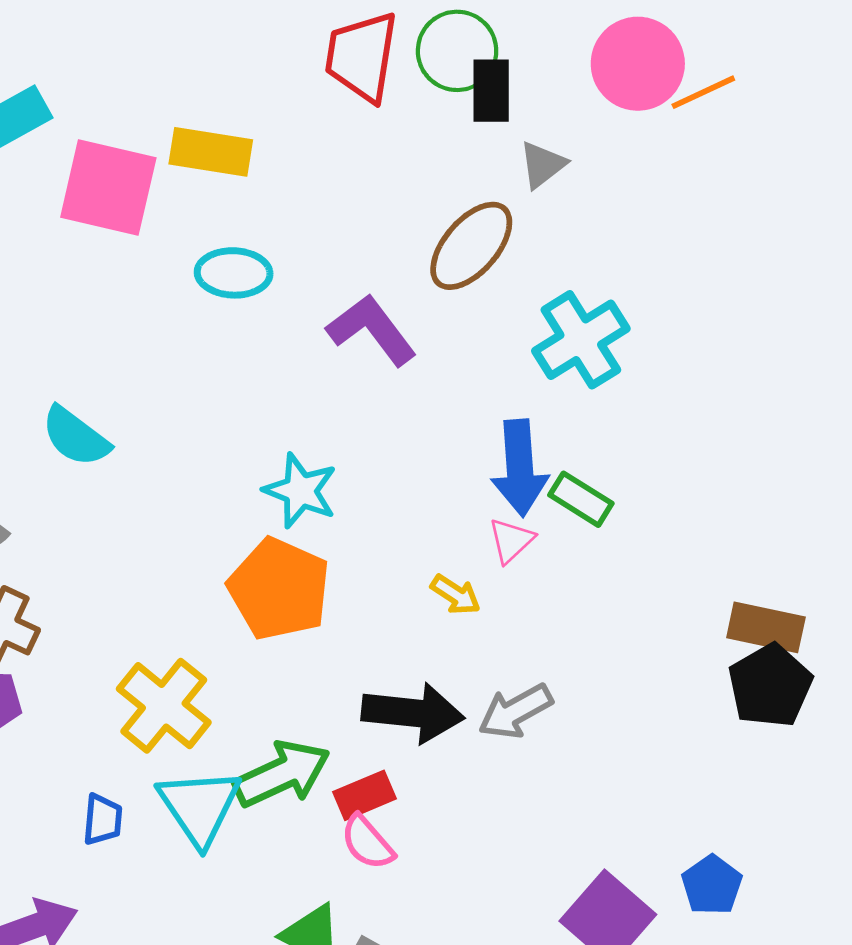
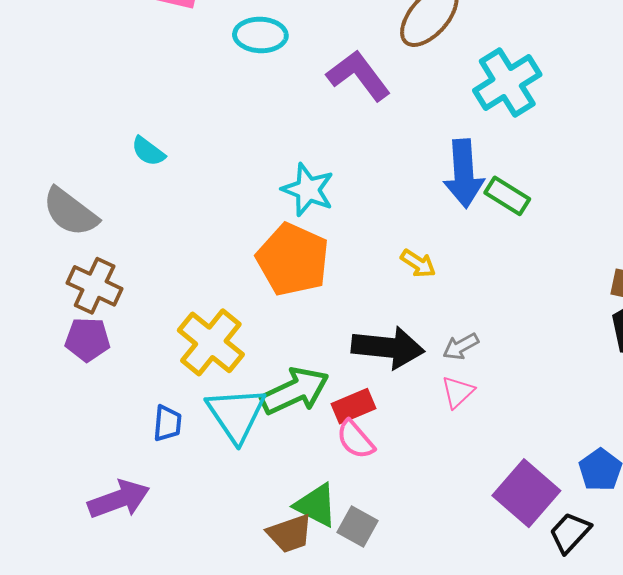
cyan semicircle: (76, 437) -> (148, 151), size x0.7
pink triangle: (511, 541) -> (458, 392), moved
gray arrow: (515, 711) -> (461, 346), size x0.7

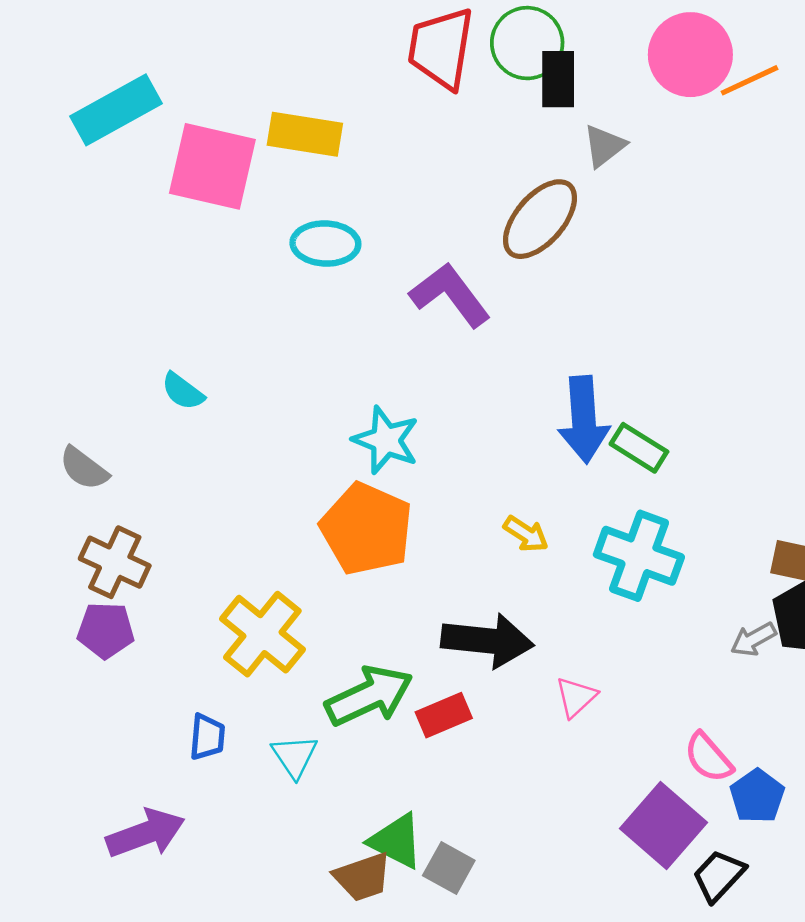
cyan cross: (507, 83) -> (639, 556), moved, turned -38
gray semicircle: (70, 212) -> (84, 468), size x0.7
gray arrow: (461, 346) -> (753, 639), moved
cyan triangle: (236, 414) -> (295, 756), moved, size x0.6
pink semicircle: (355, 440) -> (708, 758), moved

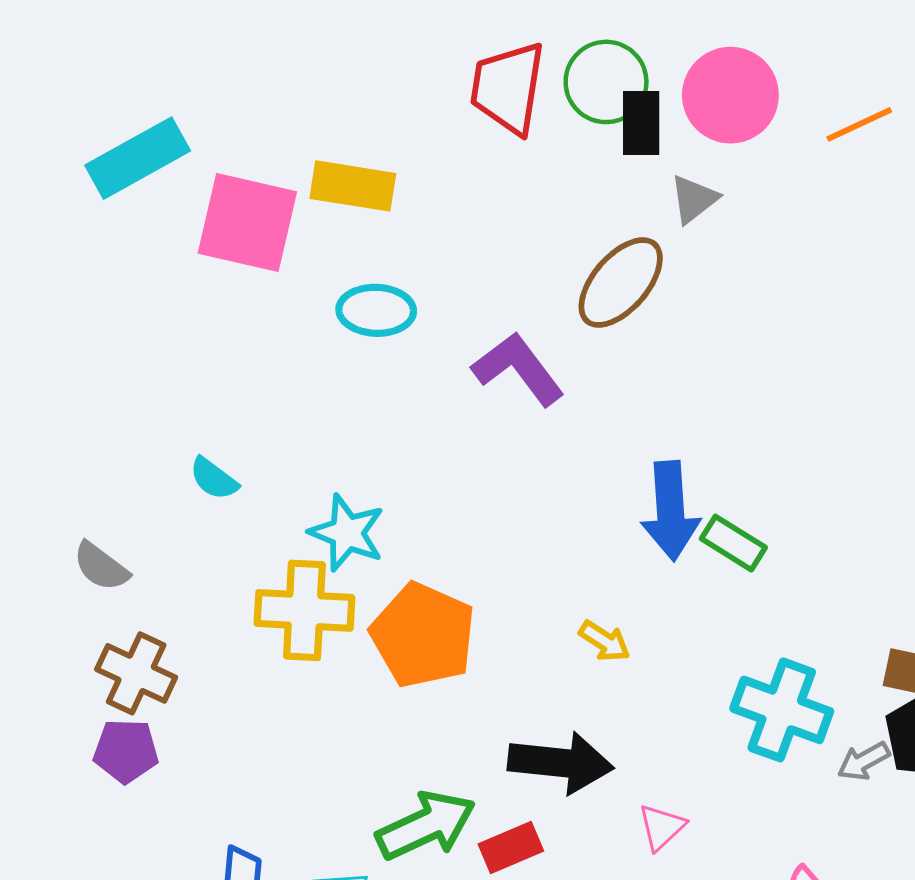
pink circle: (690, 55) -> (730, 95), moved
cyan star: (386, 440) -> (347, 533), moved
cyan cross: (639, 556) -> (782, 710), moved
yellow cross: (262, 634) -> (304, 610), moved, turned -36

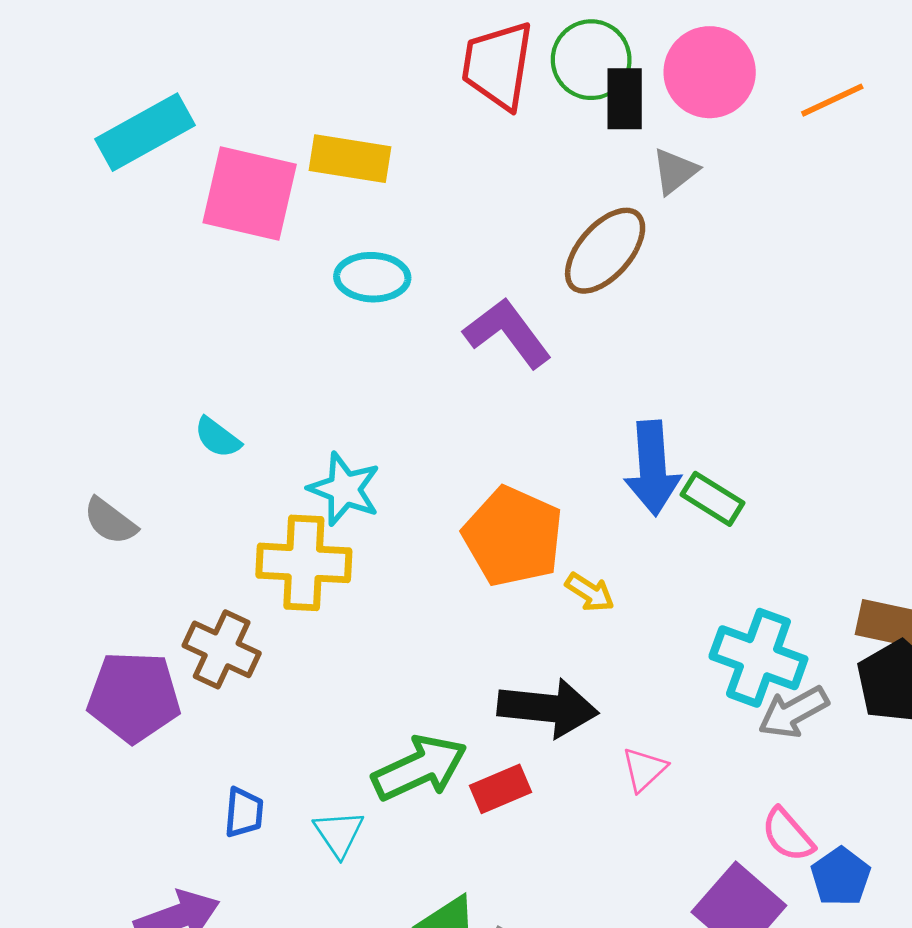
orange pentagon: (423, 635) -> (513, 536), moved
brown cross: (136, 673) -> (222, 649), moved
purple pentagon: (126, 751) -> (134, 697), size x1.5
gray arrow: (864, 761) -> (793, 712), moved, size x1.4

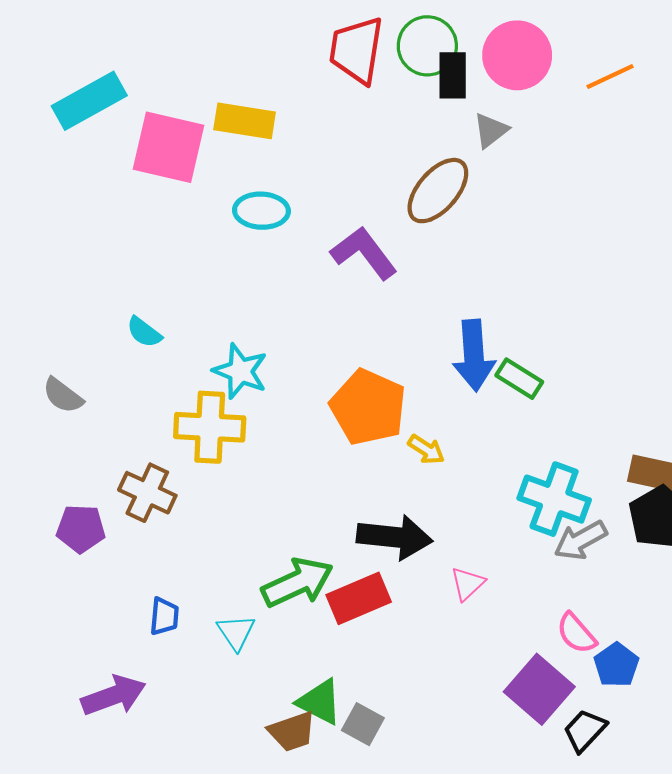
purple pentagon: (134, 697) -> (81, 529), size x0.7
red rectangle: (501, 789) -> (359, 598), size x1.4

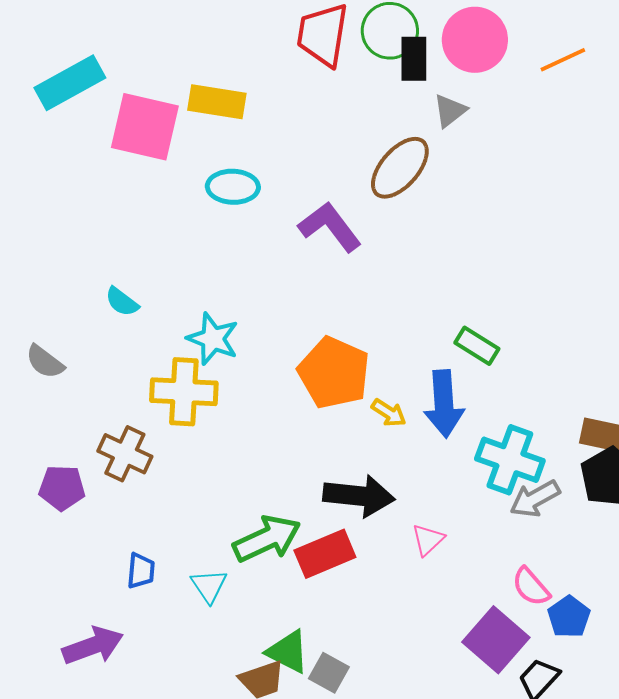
blue arrow: (474, 355) -> (444, 404), moved

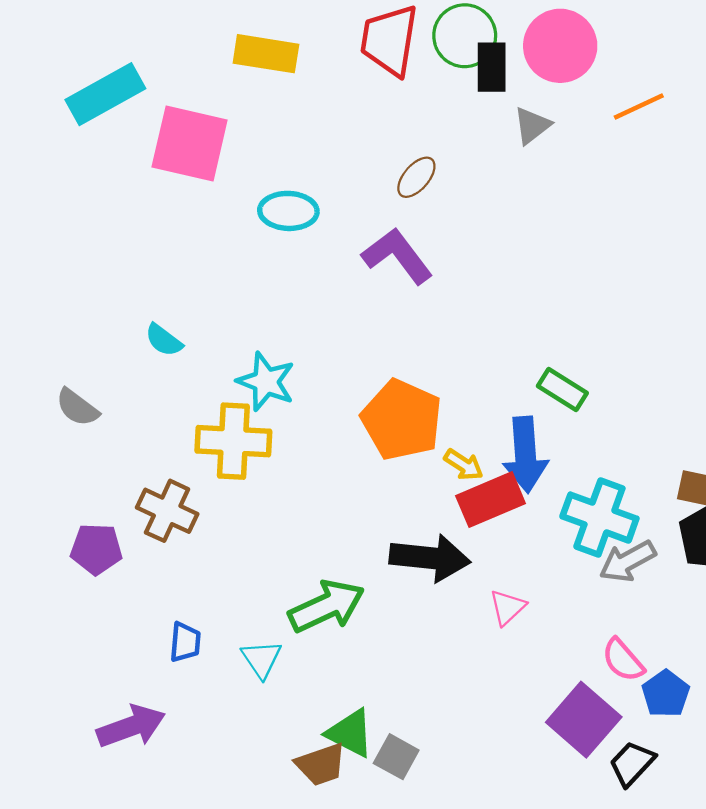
orange line: (563, 60) -> (639, 106), moved
yellow rectangle: (217, 102) -> (266, 54), moved
brown ellipse: (400, 168) -> (416, 177), moved, size x0.6
red rectangle: (325, 554) -> (491, 500), moved

